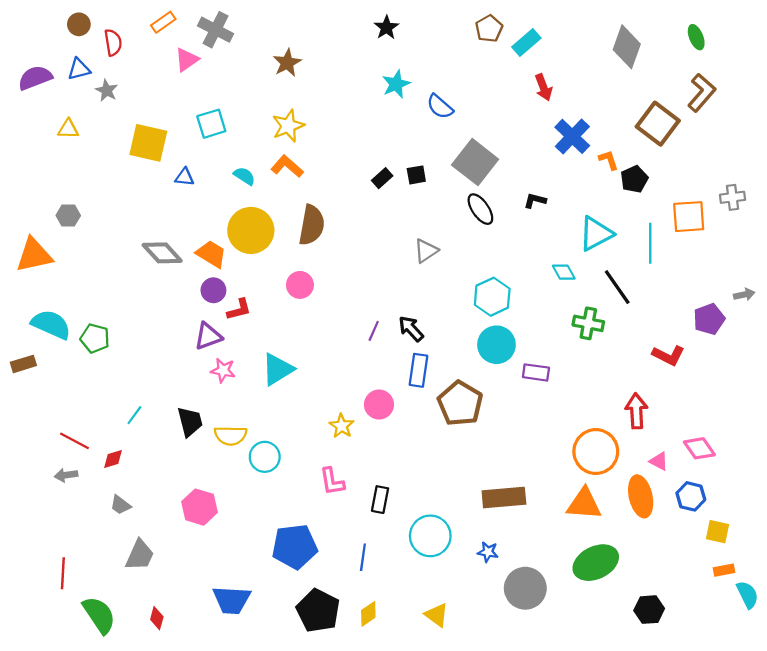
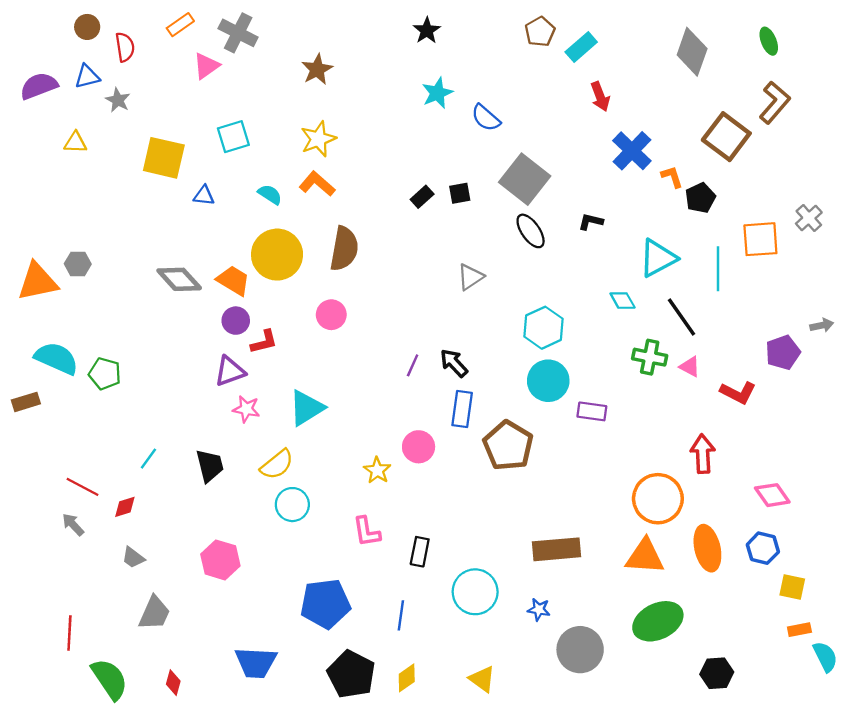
gray cross: (732, 197) -> (809, 218), turned -35
gray hexagon: (68, 215) -> (78, 264), moved
yellow semicircle: (231, 436) -> (277, 464), moved, turned -40
pink triangle: (659, 461) -> (690, 367), moved
gray arrow: (66, 475) -> (73, 525), turned 55

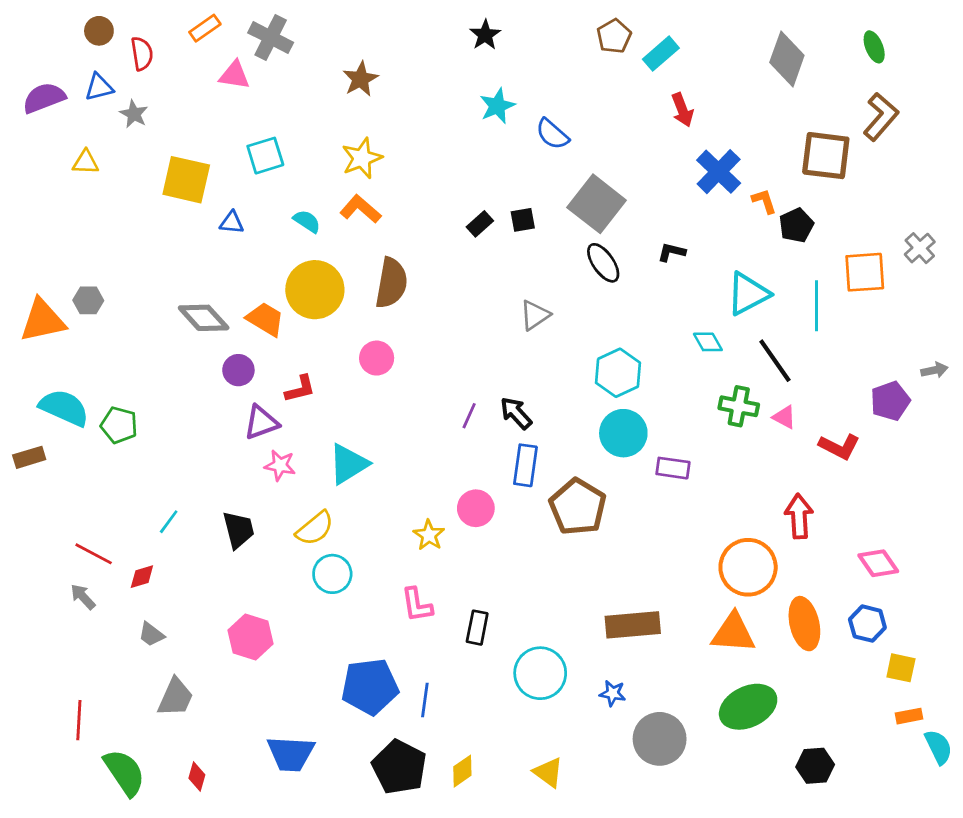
pink triangle: (206, 66) -> (234, 75), turned 44
brown square: (726, 137) -> (826, 156), turned -30
purple circle: (236, 321) -> (238, 370), moved
blue line: (401, 615) -> (425, 700), moved

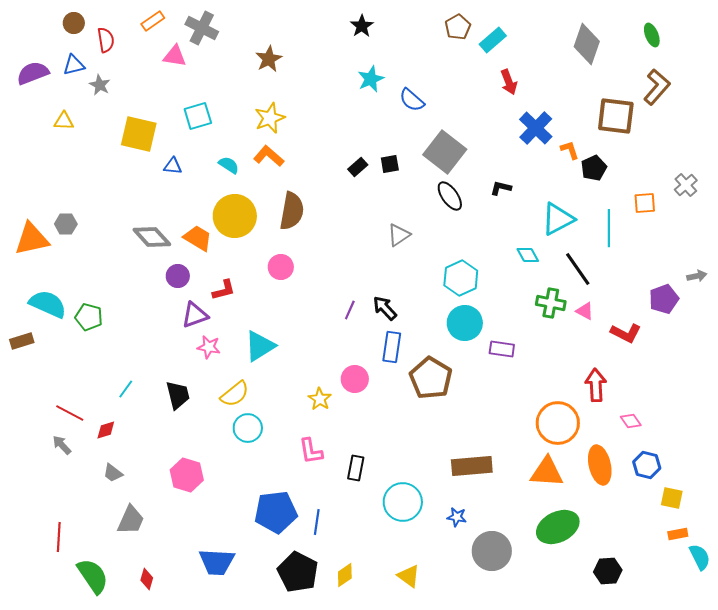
orange square: (865, 272) -> (645, 203), size x0.7
pink diamond: (878, 563) -> (631, 421), moved, size x0.7

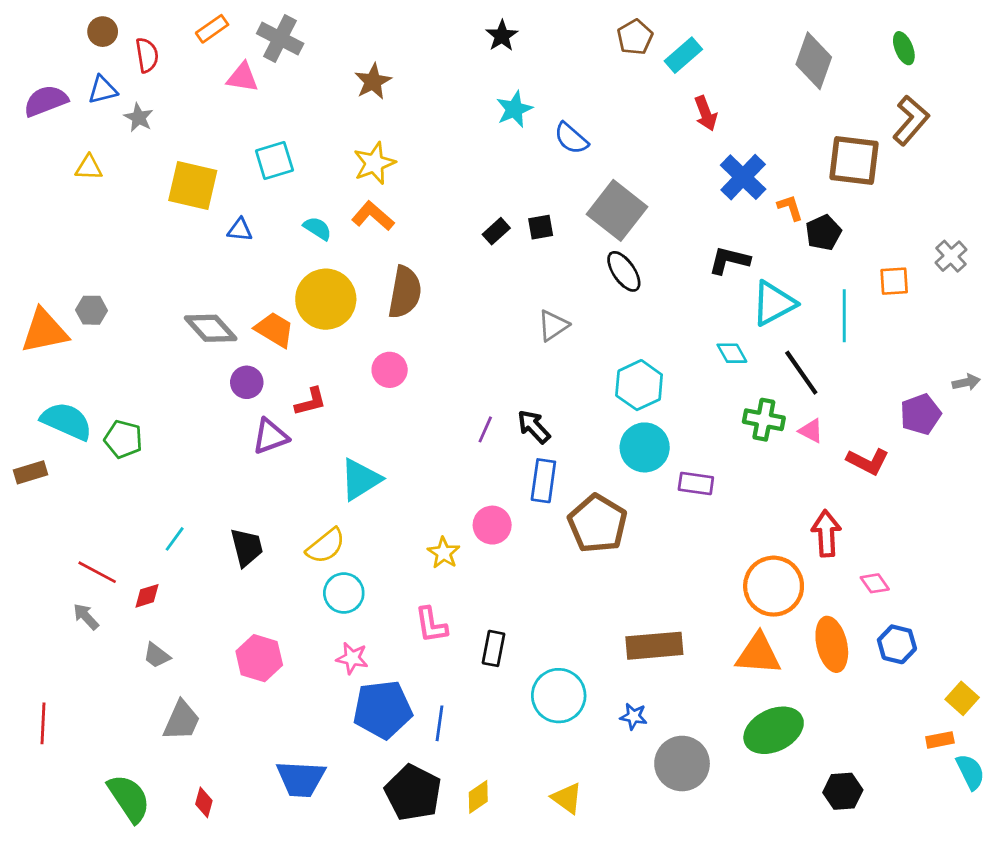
black L-shape: (501, 188) -> (729, 260), moved, size x1.4
pink star: (209, 347) -> (352, 658), moved
yellow square: (672, 498) -> (962, 698), moved, turned 30
red line: (59, 537) -> (43, 723), moved

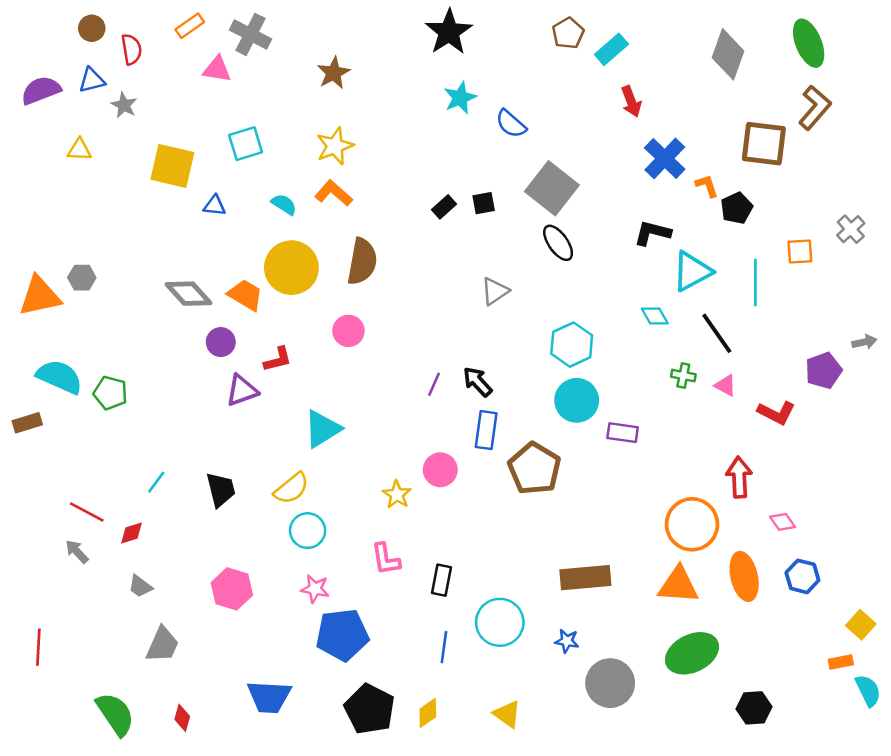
black star: (502, 36) -> (449, 32), size x1.6
green ellipse: (904, 48) -> (809, 43), size x1.6
green cross: (764, 420) -> (683, 376), size x0.7
blue line: (439, 723) -> (444, 647), moved

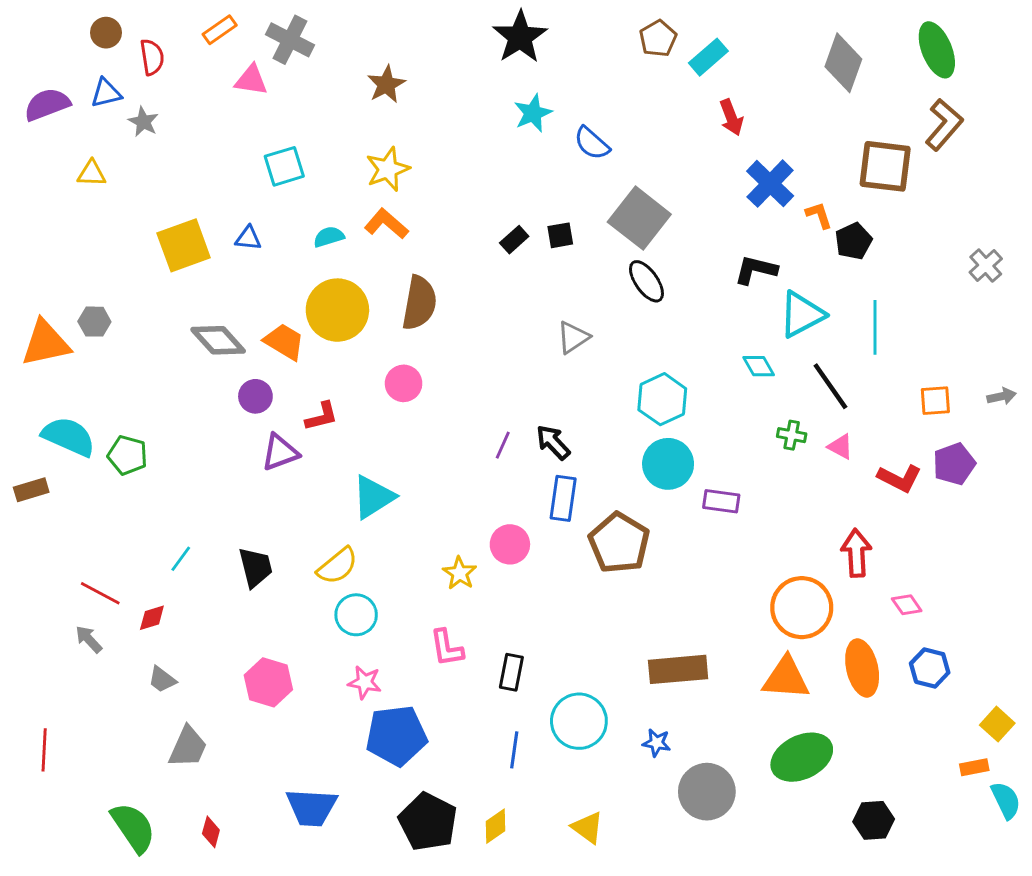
yellow square: (172, 166) -> (184, 245), moved, turned -33
cyan semicircle: (284, 204) -> (329, 237), turned -50
orange square: (800, 251) -> (935, 401), moved
purple pentagon: (823, 371) -> (954, 464), moved

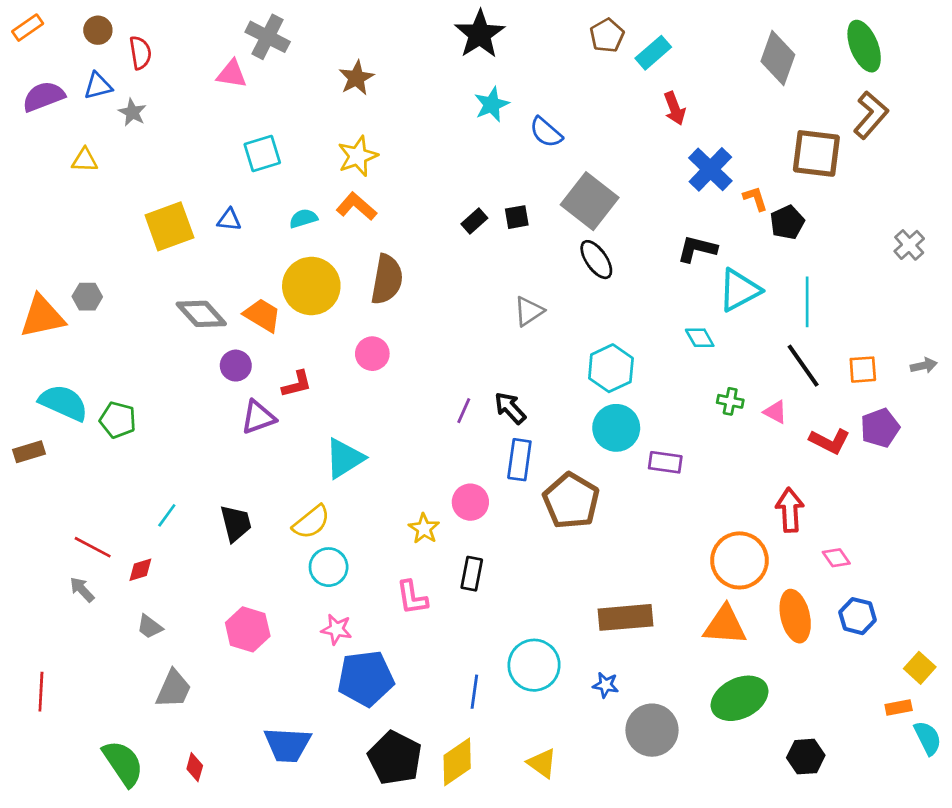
orange rectangle: (220, 30) -> (28, 28), moved
black line: (830, 386) -> (803, 366), moved
black rectangle: (511, 672) -> (472, 574), moved
yellow diamond: (496, 826) -> (457, 762), size x1.5

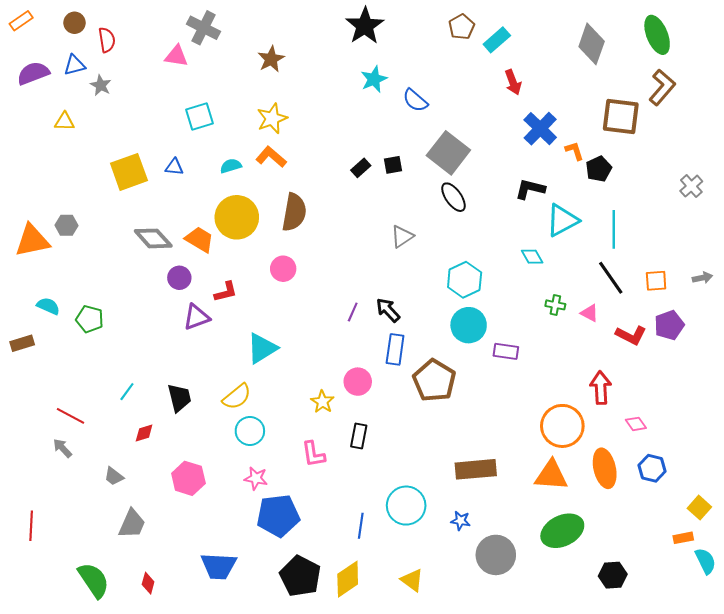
cyan semicircle: (63, 403) -> (48, 306), size x0.6
red diamond: (140, 570) -> (144, 433), moved

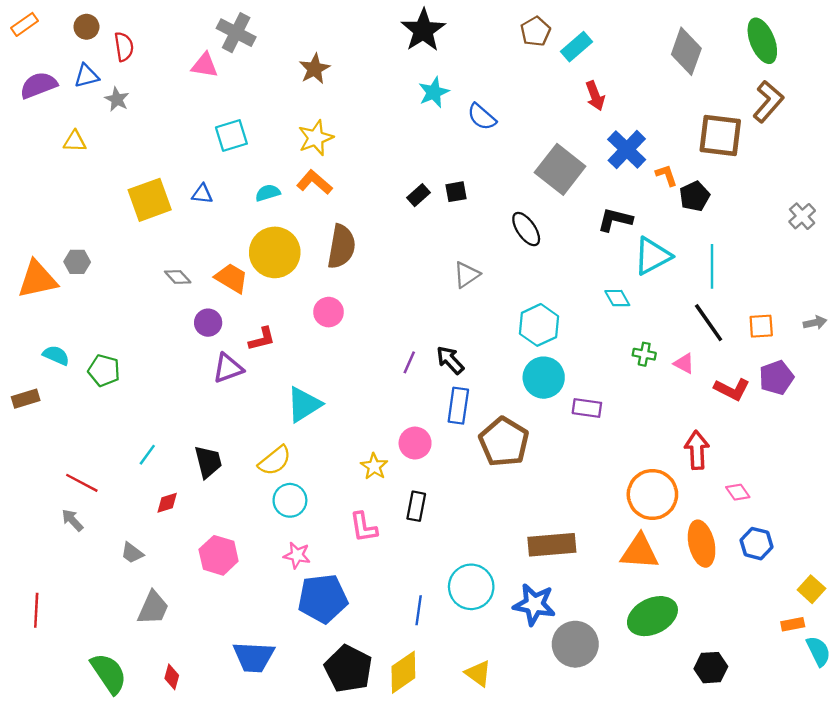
gray square: (448, 153) -> (560, 169), moved
gray diamond: (153, 238) -> (178, 277), size x0.6
blue star: (461, 521) -> (534, 604), size x1.8

